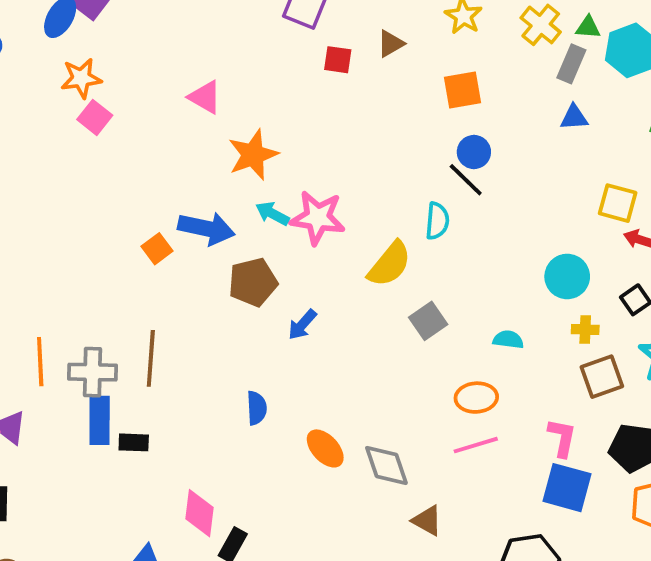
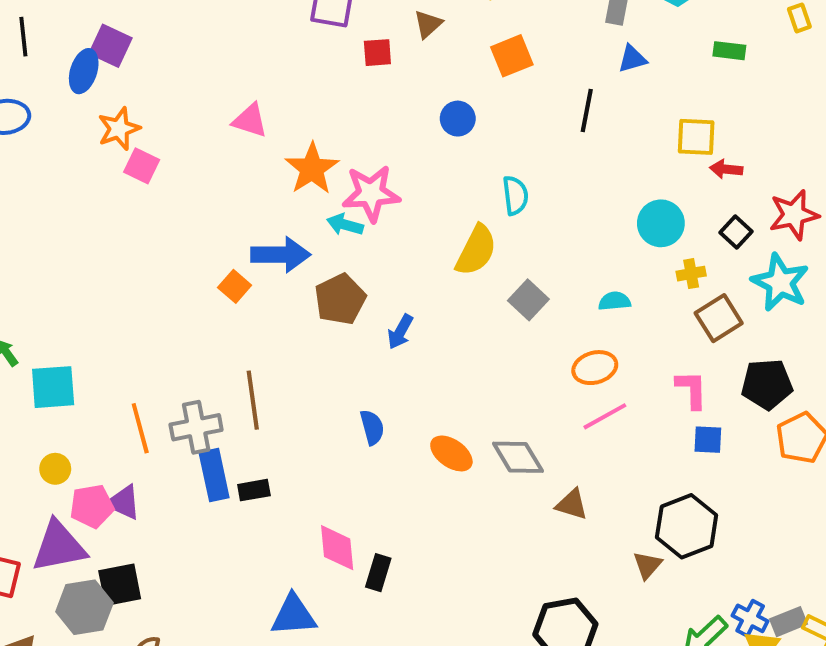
blue circle: (474, 152) -> (458, 119), moved
black line: (466, 180) -> (587, 110), moved, turned 69
pink star: (318, 218) -> (371, 193), moved
blue square: (567, 488) -> (708, 440), size x0.6

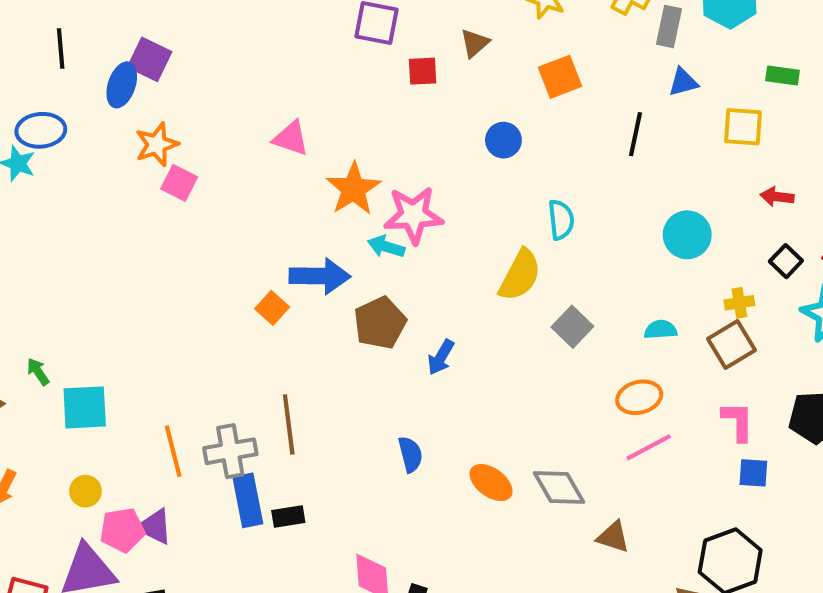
yellow square: (696, 137) -> (743, 127), moved
cyan circle: (661, 223) -> (687, 235), moved
brown square: (719, 318) -> (732, 344), moved

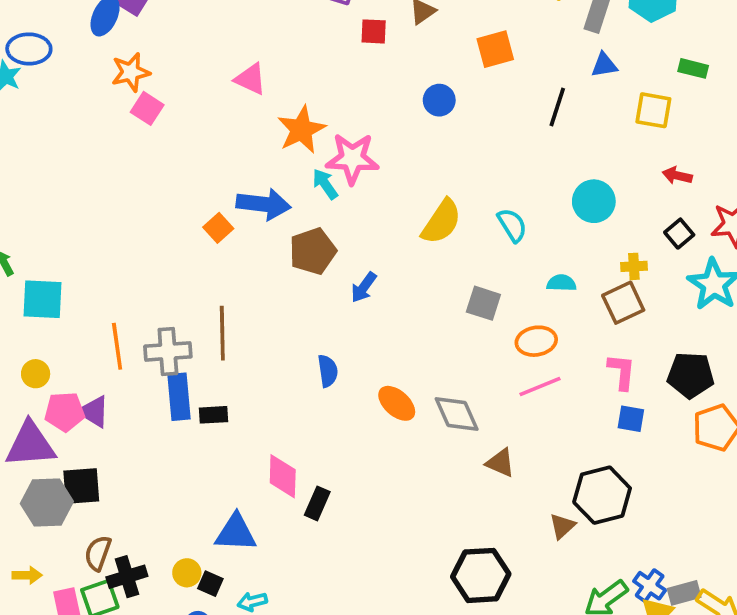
cyan semicircle: (561, 220) -> (512, 225), moved, turned -32
cyan arrow: (386, 247) -> (325, 184), turned 32
gray square: (572, 327) -> (483, 303), moved, turned -32

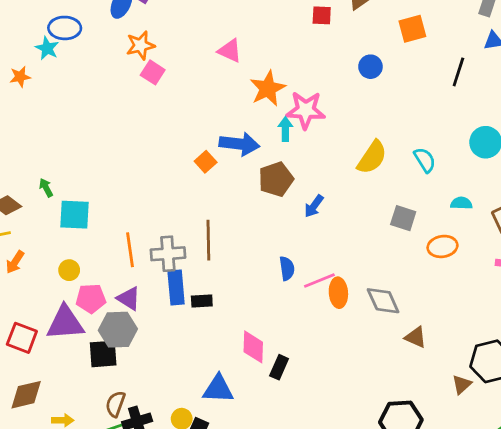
cyan arrow: (325, 184) -> (285, 129), turned 35
pink line: (540, 386) -> (319, 281), moved
orange ellipse: (397, 403) -> (338, 293), turned 44
purple triangle: (94, 412) -> (129, 298), moved
gray hexagon: (47, 503) -> (118, 330), moved

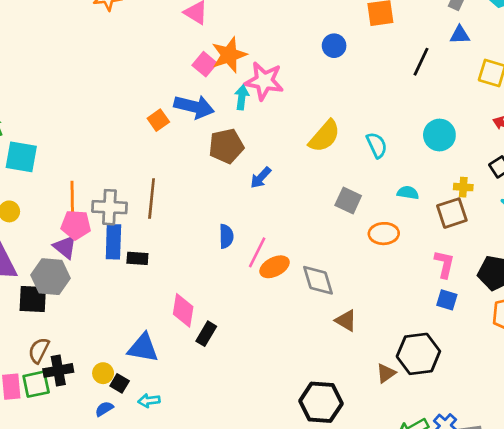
pink square: (153, 72) -> (205, 64), moved
pink line: (319, 281) -> (257, 252), turned -48
orange ellipse: (338, 293) -> (275, 267), turned 60
pink pentagon: (91, 299) -> (76, 225), moved

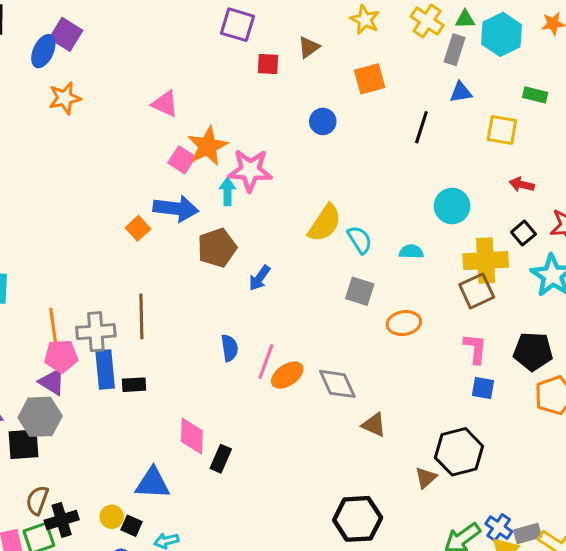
cyan semicircle: (377, 145) -> (360, 240), moved
yellow cross: (463, 187) -> (486, 261), size x2.0
cyan semicircle: (408, 193) -> (411, 252), moved

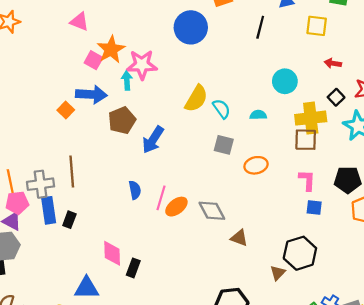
blue circle: (323, 121) -> (191, 27), size x1.8
blue arrow: (260, 278) -> (153, 140), size x1.5
brown square: (477, 291) -> (306, 140), turned 30
black rectangle: (134, 385) -> (69, 220), turned -63

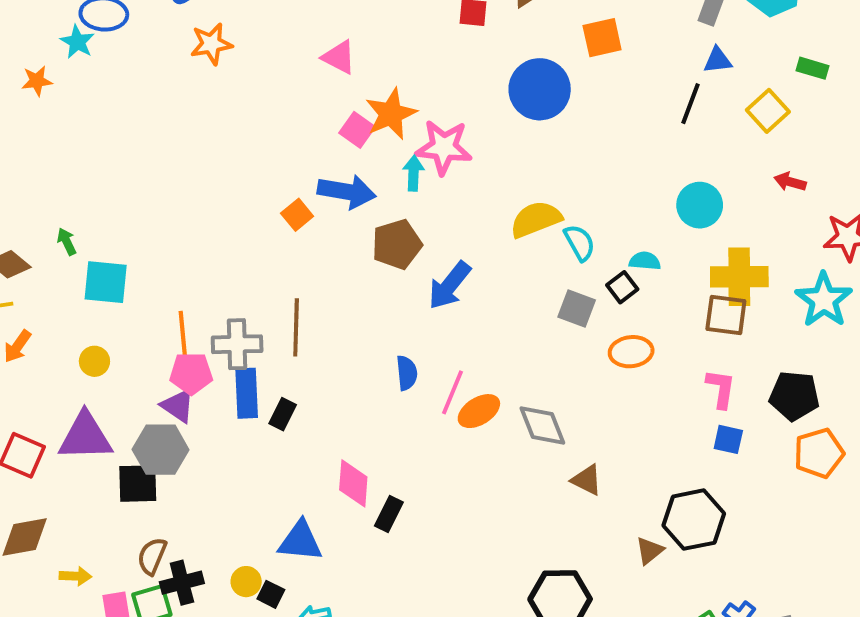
yellow square: (317, 26) -> (768, 111), turned 35
black line: (260, 27) -> (690, 104), moved
black square: (336, 97) -> (622, 287), moved
yellow semicircle: (196, 99) -> (536, 219), turned -148

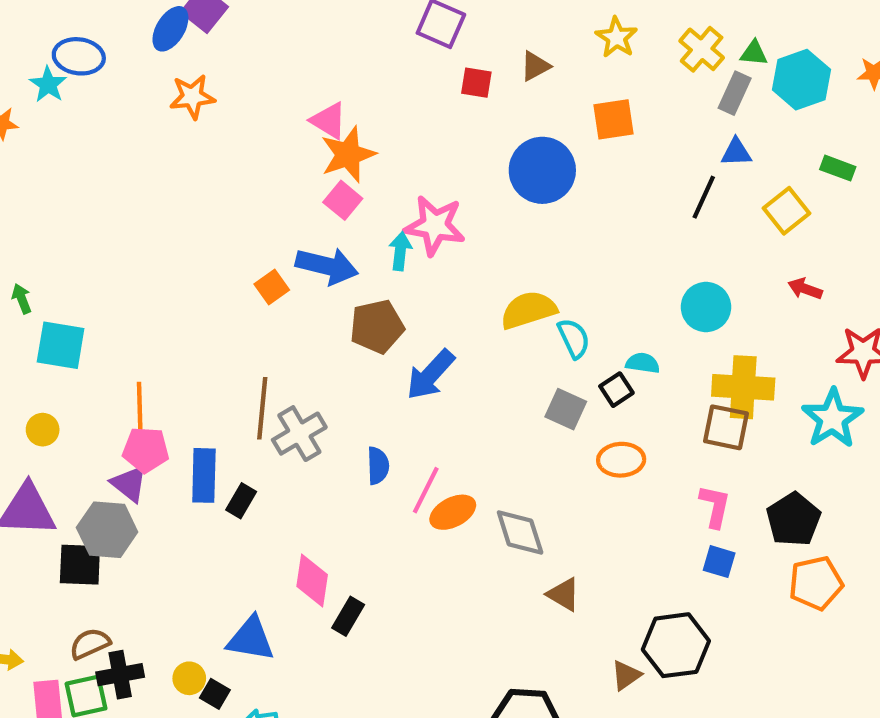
orange star: (391, 114) -> (348, 154), moved
gray cross: (237, 344) -> (299, 434), moved, turned -33
black pentagon: (794, 396) -> (794, 519), turned 30
brown semicircle: (152, 556) -> (90, 644), turned 39

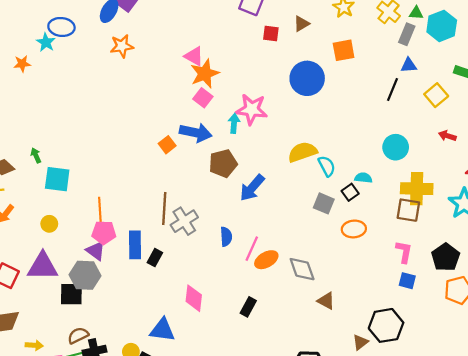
black rectangle: (348, 616) -> (248, 307), moved

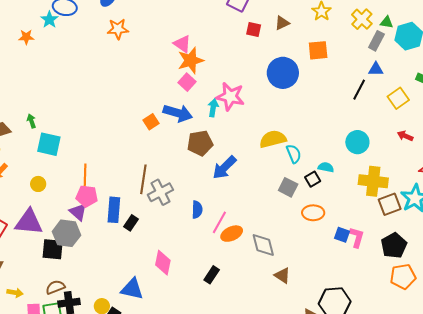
brown square: (408, 210) -> (390, 204), moved, turned -35
blue square: (407, 281) -> (342, 235), moved

